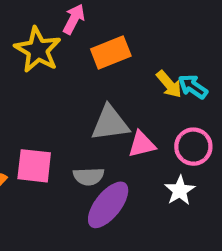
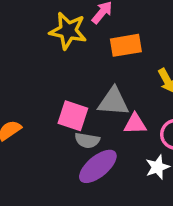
yellow star: (38, 50) -> (68, 31), turned -30
pink square: (34, 166) -> (73, 116), moved

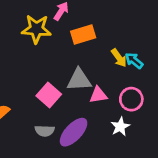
pink square: (73, 116) -> (49, 95), turned 30
gray semicircle: (87, 140) -> (45, 131), moved

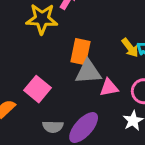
orange rectangle: (83, 34) -> (81, 52), moved, turned -60
pink square: (49, 95) -> (38, 89), moved

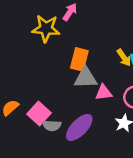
pink square: (38, 89) -> (39, 113), moved

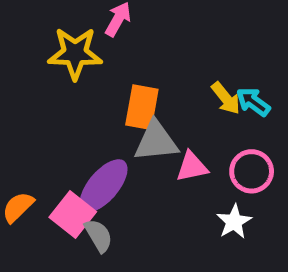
gray semicircle: (52, 126) -> (99, 236), turned -120
purple ellipse: (79, 127) -> (104, 186), moved

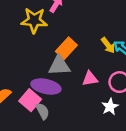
orange rectangle: (142, 107) -> (66, 48), turned 30
gray triangle: (156, 141) -> (59, 66), moved
purple ellipse: (104, 186) -> (46, 86), turned 60

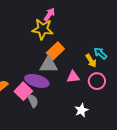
yellow star: (34, 20) -> (43, 29), moved
yellow arrow: (108, 45) -> (91, 61), moved
white star: (110, 107) -> (81, 110), moved

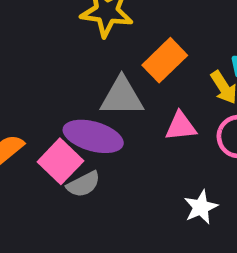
orange rectangle: (55, 51) -> (165, 60), moved
gray semicircle: (33, 101) -> (83, 184), turned 88

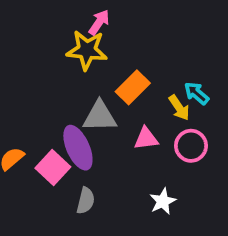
purple ellipse: (93, 136) -> (78, 148), turned 51
gray semicircle: (83, 184) -> (86, 201), moved, turned -48

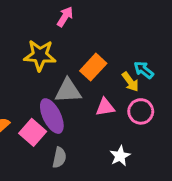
yellow star: (87, 50) -> (40, 55), moved

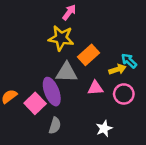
yellow star: (40, 55) -> (61, 38), moved
yellow arrow: (130, 82) -> (117, 69), turned -77

